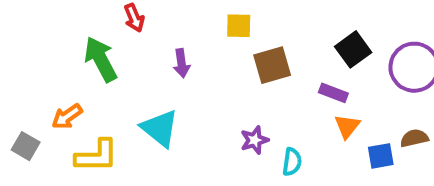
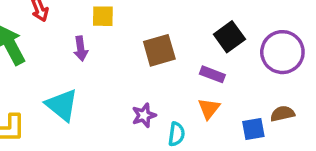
yellow square: (239, 26) -> (103, 16), moved
orange triangle: (347, 126) -> (209, 109), moved

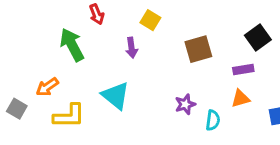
yellow square: (103, 16) -> (150, 20), turned 30
purple rectangle: (212, 74) -> (243, 69), turned -30
orange triangle: (209, 109) -> (240, 99), turned 36

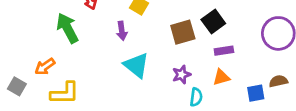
black square: (258, 38) -> (213, 21), moved
cyan triangle: (116, 96) -> (136, 65), moved
purple star: (185, 104) -> (181, 75), moved

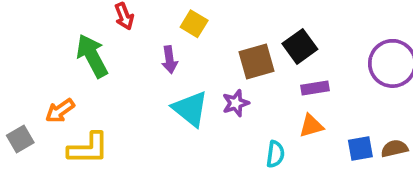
purple star: (181, 75) -> (236, 103), moved
brown semicircle: (278, 81) -> (394, 148), moved
gray square: (17, 86) -> (20, 139), turned 30

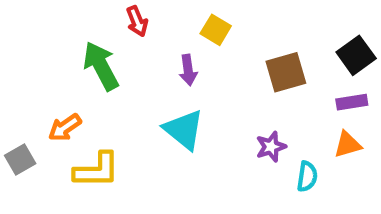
black square: (300, 46) -> (356, 55), moved
purple star: (236, 103) -> (271, 147), moved
cyan triangle: (190, 109) -> (184, 130), moved

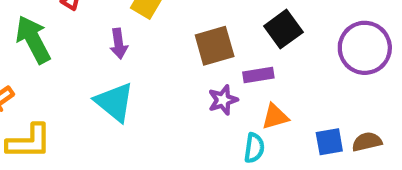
purple rectangle: (352, 102) -> (258, 75), moved
purple star: (271, 147) -> (223, 100), moved
cyan semicircle: (307, 176) -> (254, 148), moved

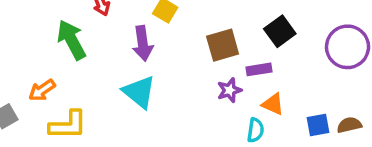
purple arrow: (119, 44) -> (143, 43), size x1.4
orange triangle: (275, 117) -> (273, 104), turned 40

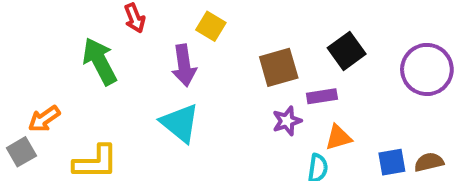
orange arrow: (42, 90) -> (44, 119), moved
orange triangle: (273, 104) -> (338, 137), turned -40

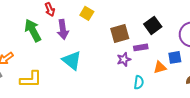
purple arrow: (184, 65) -> (63, 29), moved
orange triangle: (338, 137) -> (160, 67), moved
blue square: (392, 162) -> (175, 57), moved

